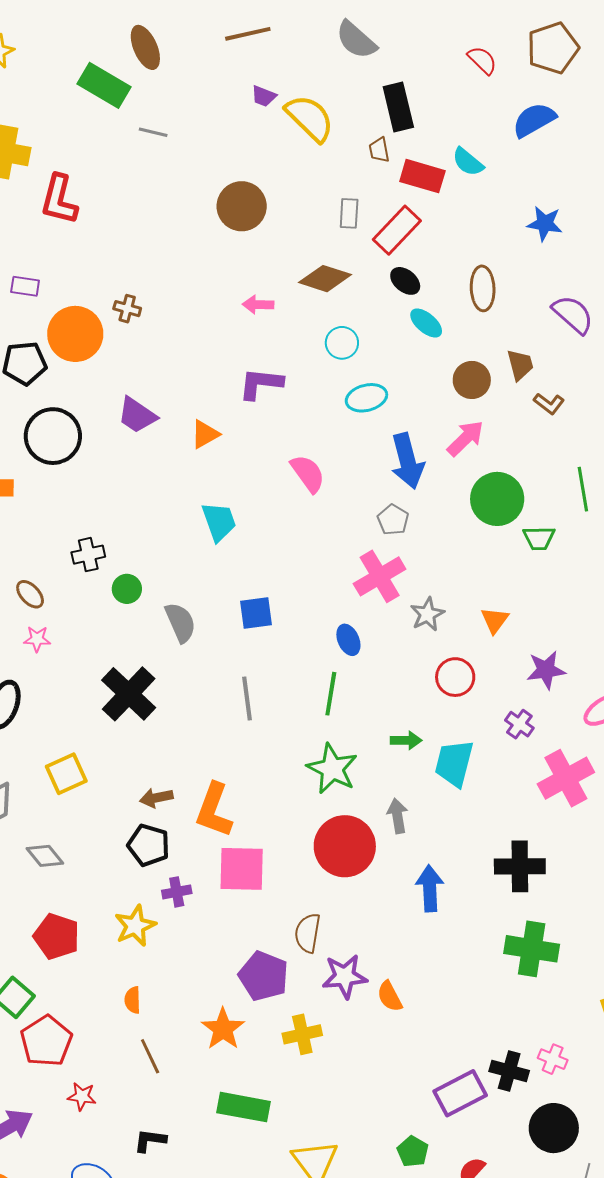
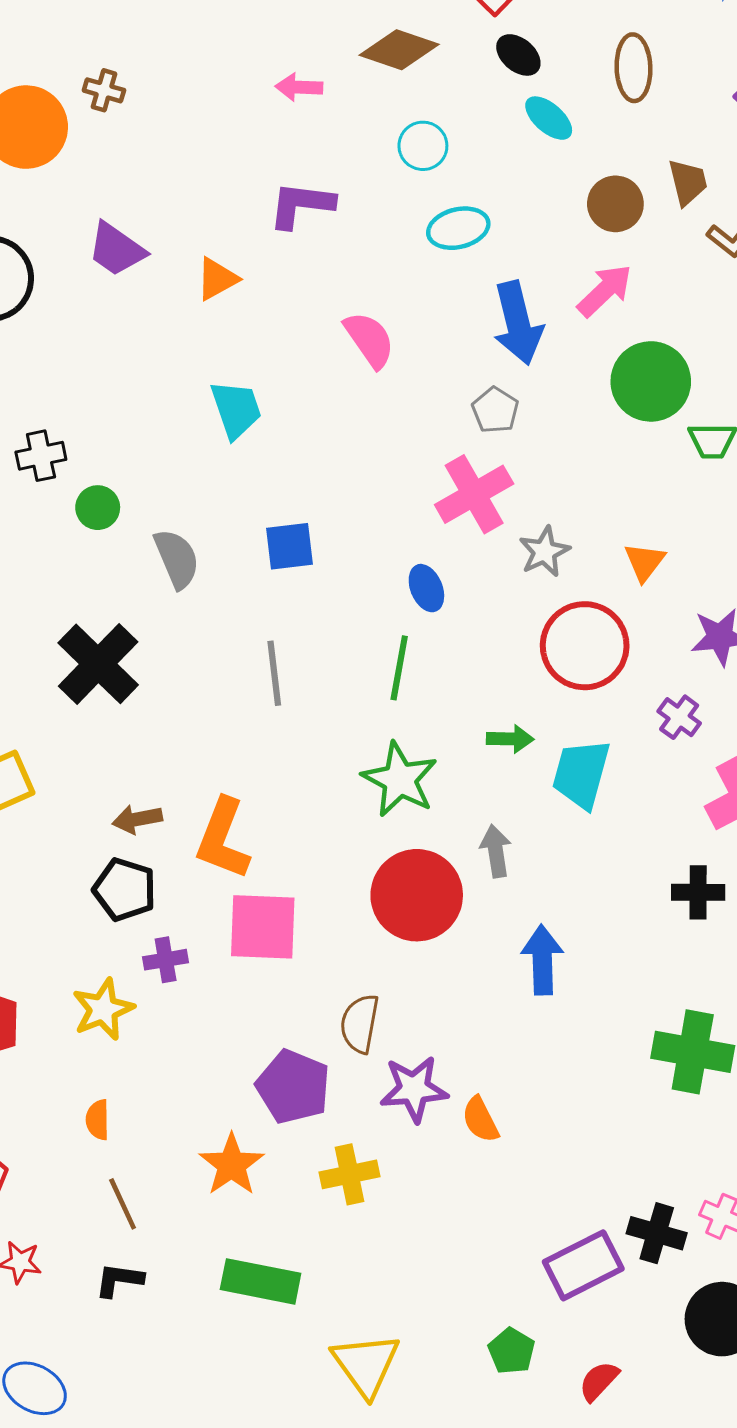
red circle: (455, 677) -> (585, 646), size x1.5
black cross: (520, 866) -> (698, 892), moved, size x0.7
black L-shape: (150, 1140) -> (119, 1280), moved

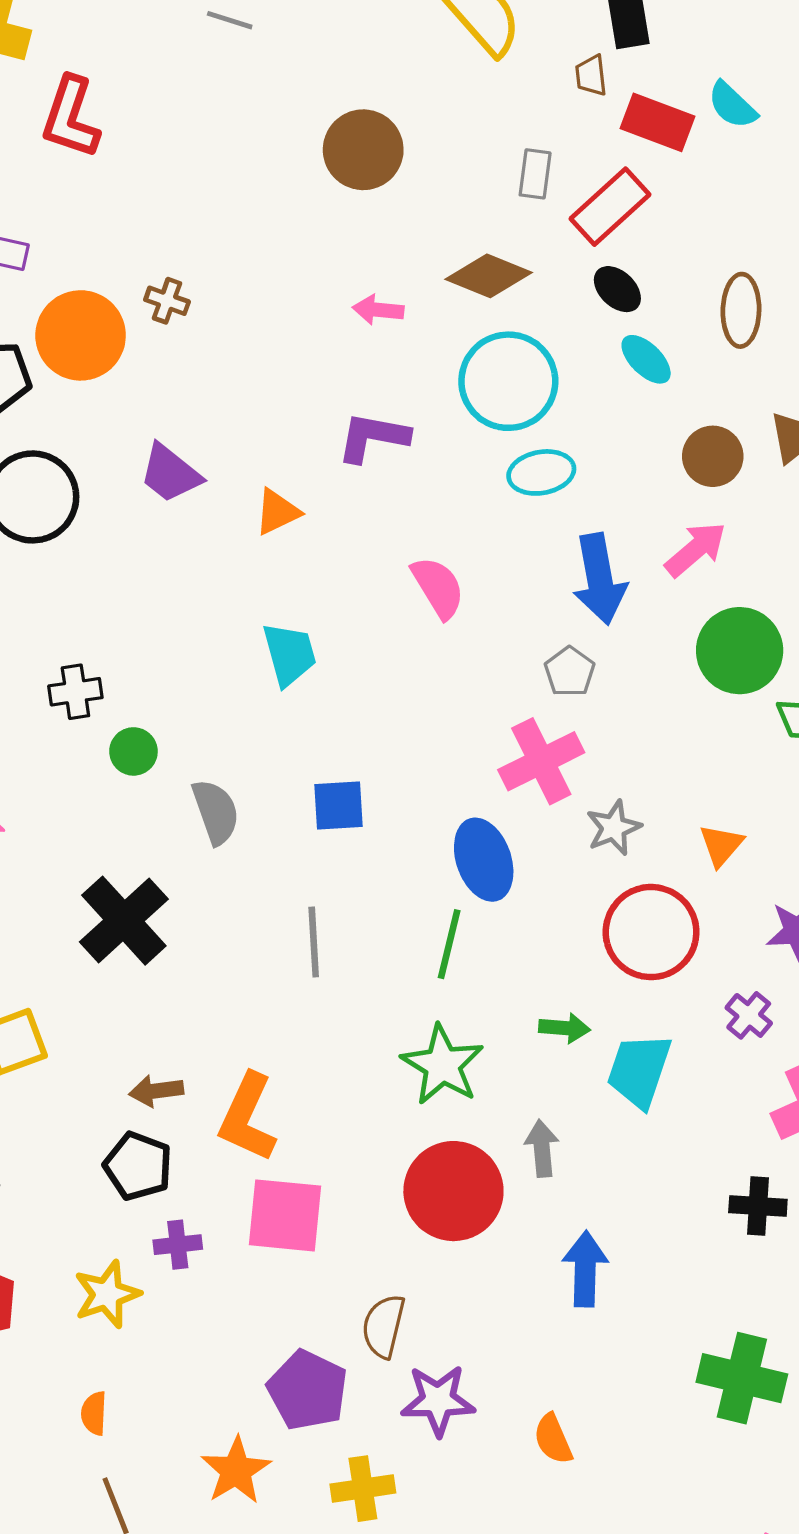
cyan circle: (423, 146) -> (508, 381), size x1.8
blue ellipse: (426, 588) -> (484, 860), size x1.6
orange semicircle: (480, 1120) -> (553, 1439), moved

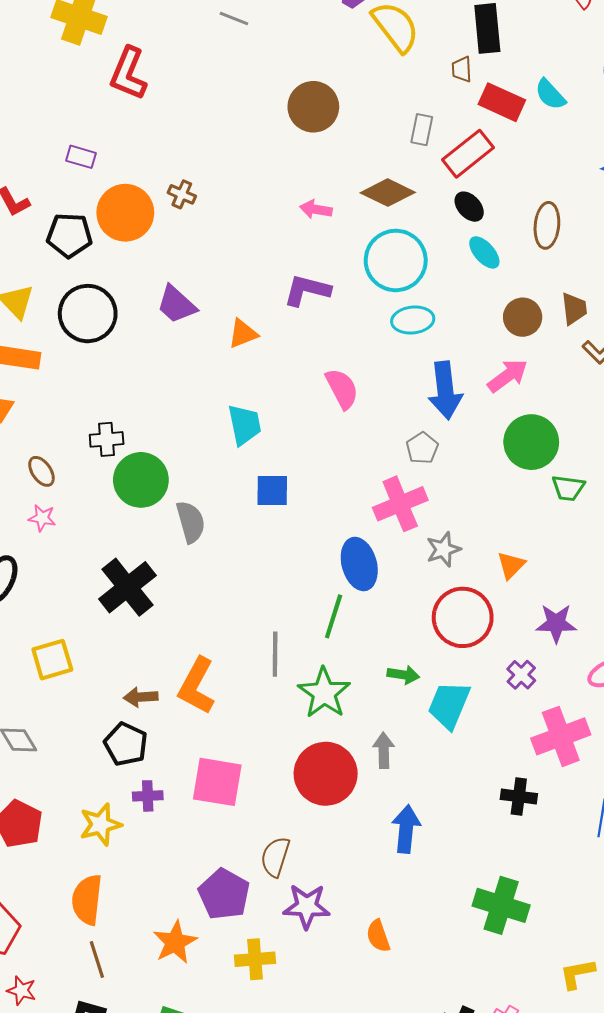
green circle: (133, 751) -> (141, 480), size x1.8
blue square: (338, 806) -> (272, 491), moved
gray line: (314, 942) -> (275, 654), moved
orange L-shape: (247, 1118) -> (197, 686), moved
orange semicircle: (94, 1413) -> (87, 900), size x1.8

